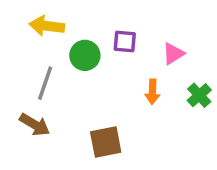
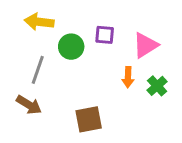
pink triangle: (173, 54) -> (145, 45), size x1.4
green cross: (199, 95) -> (157, 86), moved

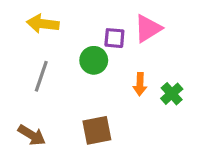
pink triangle: (145, 45) -> (148, 29), moved
green circle: (71, 47) -> (94, 60), moved
brown arrow: (29, 105) -> (32, 135), moved

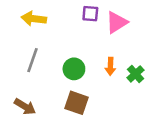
purple square: (114, 38) -> (90, 14), moved
green circle: (94, 60) -> (74, 69), moved
brown square: (97, 130) -> (76, 103), turned 30

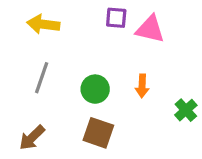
pink triangle: (117, 22) -> (150, 29), turned 45
green cross: (136, 74) -> (186, 110), moved
brown arrow: (25, 107) -> (32, 138), turned 105

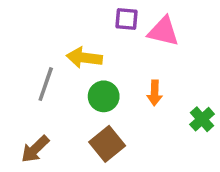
yellow arrow: (43, 24) -> (84, 58), moved
brown square: (98, 133) -> (107, 144), turned 32

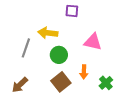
pink triangle: (163, 31) -> (93, 42), moved
orange arrow: (155, 93) -> (84, 72), moved
green cross: (202, 119) -> (106, 83), moved

